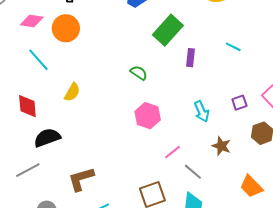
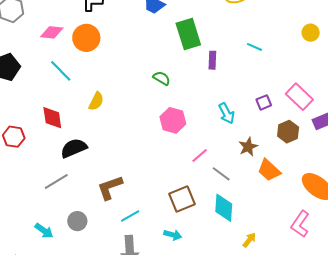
green rectangle: (168, 30) -> (188, 34), turned -56
brown star: (221, 146) -> (248, 147), turned 30
orange trapezoid: (251, 186) -> (269, 170), moved

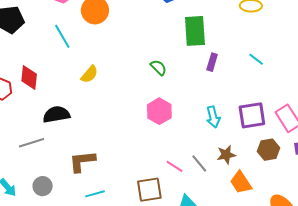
purple square: (264, 102) -> (252, 115), size x1.8
red diamond: (52, 118) -> (29, 77), moved
pink line: (200, 155) -> (175, 166), moved, turned 60
gray line: (221, 174) -> (199, 163), moved

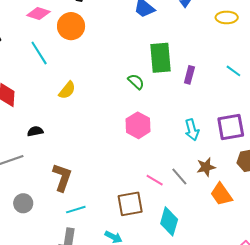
green rectangle: (195, 31) -> (161, 58), moved
black semicircle: (56, 114) -> (35, 131), size x0.6
brown L-shape: (82, 161) -> (62, 177), turned 116

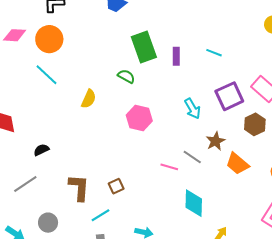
cyan line: (39, 53) -> (46, 75), moved
cyan line: (233, 71) -> (214, 53), moved
yellow semicircle: (67, 90) -> (89, 99), moved
brown square: (130, 204) -> (116, 186), moved, size x0.6

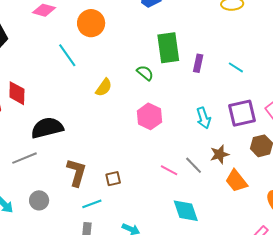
orange circle: (49, 39) -> (91, 23), moved
black semicircle: (41, 150) -> (47, 128), size x2.0
cyan diamond: (194, 203) -> (186, 211), turned -32

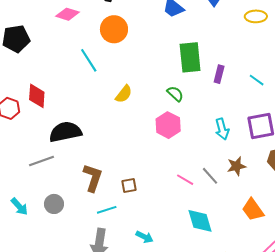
green semicircle: (145, 73) -> (175, 94), moved
orange trapezoid: (236, 181) -> (253, 210), moved

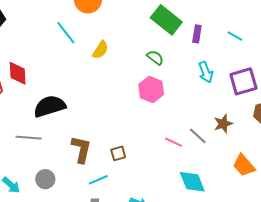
green rectangle: (190, 57) -> (166, 20), turned -40
yellow semicircle: (124, 94) -> (100, 50), moved
cyan arrow: (222, 129) -> (206, 72), moved
gray line: (41, 161) -> (29, 138), turned 30

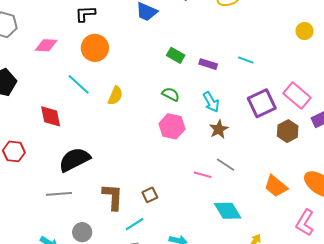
green rectangle: (166, 20) -> (176, 55), size x0.6
purple rectangle: (197, 34) -> (208, 64), turned -72
cyan arrow: (206, 72) -> (211, 102), moved
red diamond: (18, 73) -> (51, 116), moved
brown star: (223, 124) -> (219, 129), moved

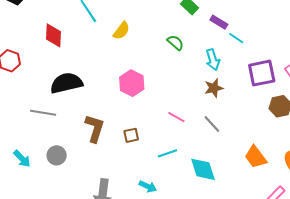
cyan line: (246, 60) -> (236, 38), moved
pink hexagon: (172, 126) -> (132, 83), moved
pink line: (203, 175) -> (176, 117), moved
cyan line: (135, 224) -> (167, 153), moved

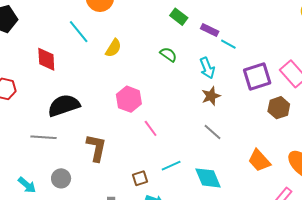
pink line: (176, 117) -> (151, 128), moved, turned 30
brown square: (131, 135) -> (140, 178), moved

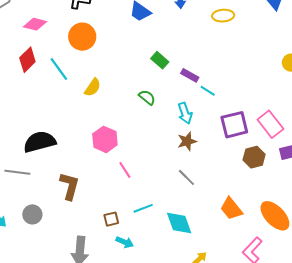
red diamond: (46, 59) -> (27, 60), moved, turned 45

